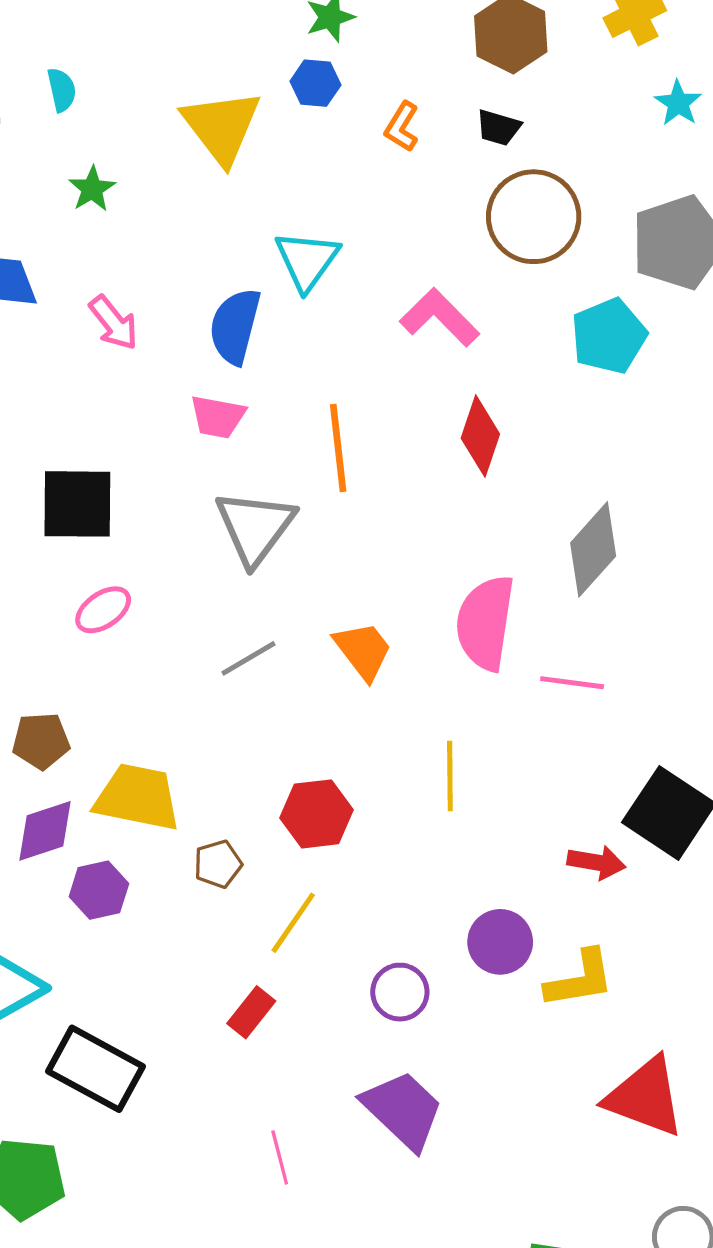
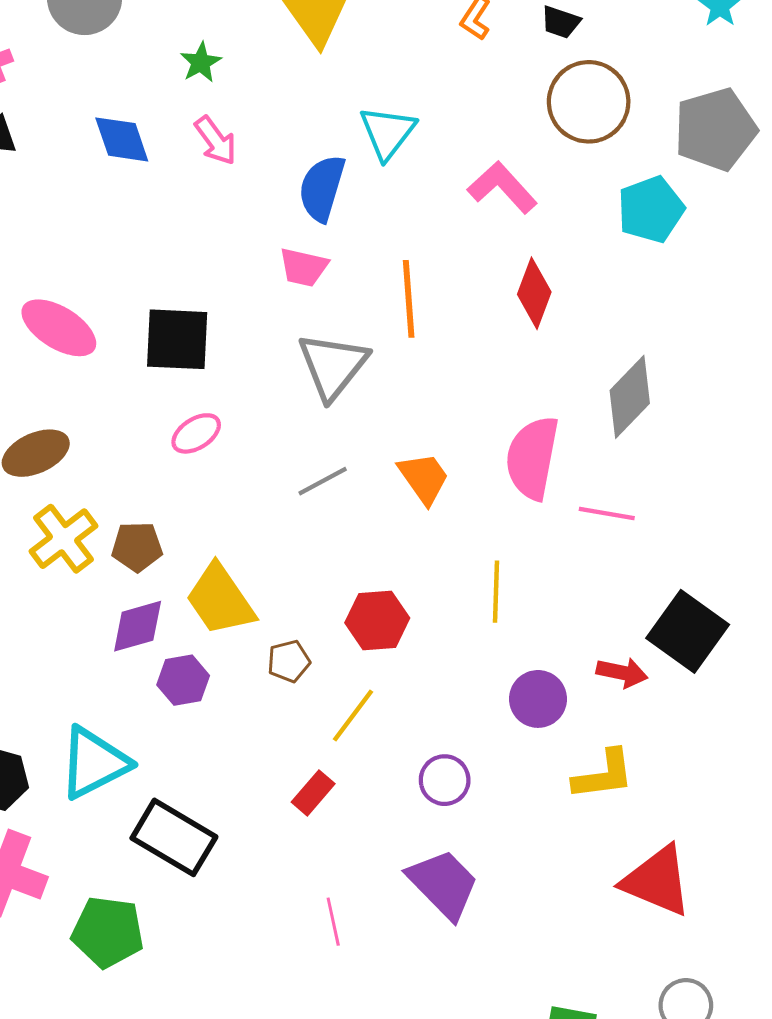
pink arrow: (114, 323) -> (216, 141), moved
yellow trapezoid: (138, 797) -> (220, 600), turned -138
purple circle: (500, 942) -> (538, 699), moved

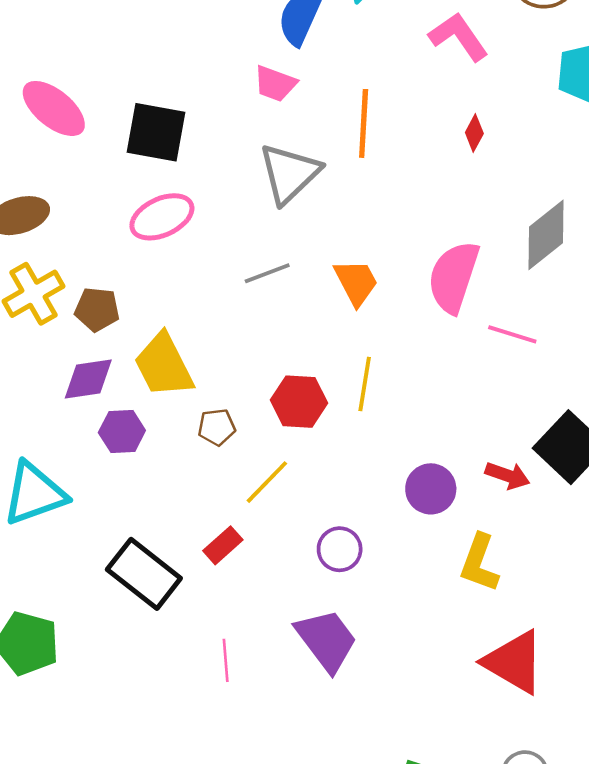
red diamond: (534, 293) -> (474, 133), size x0.6
pink ellipse: (196, 433) -> (162, 217), size x1.4
yellow line: (496, 592) -> (365, 384), moved
yellow L-shape: (603, 775) -> (479, 563), turned 110
black rectangle: (174, 837) -> (144, 574), moved

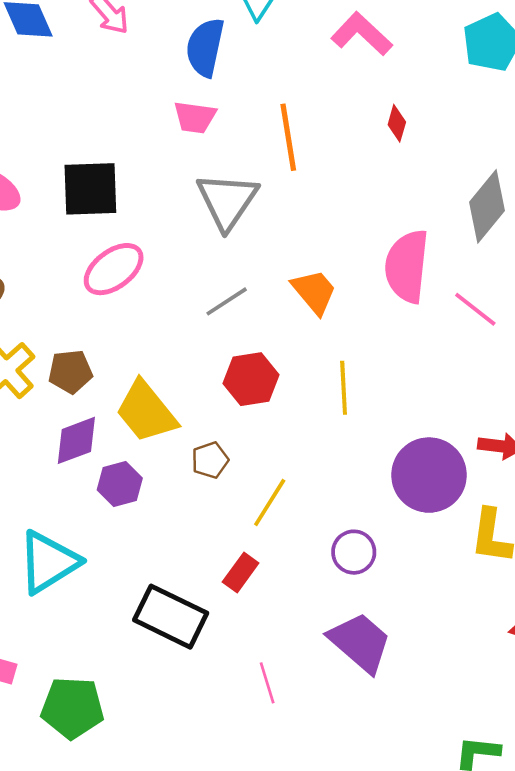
pink line: (512, 334) -> (475, 309), turned 33
red hexagon: (299, 402) -> (251, 379), moved
purple circle: (431, 489) -> (429, 475), size x1.5

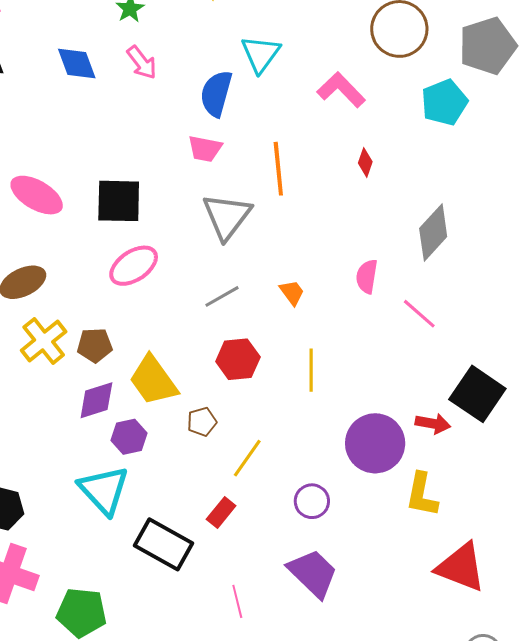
pink semicircle: (407, 266) -> (367, 276), size x0.6
orange trapezoid: (314, 292) -> (292, 292), size x0.7
cyan triangle: (48, 562) -> (104, 490), moved, turned -44

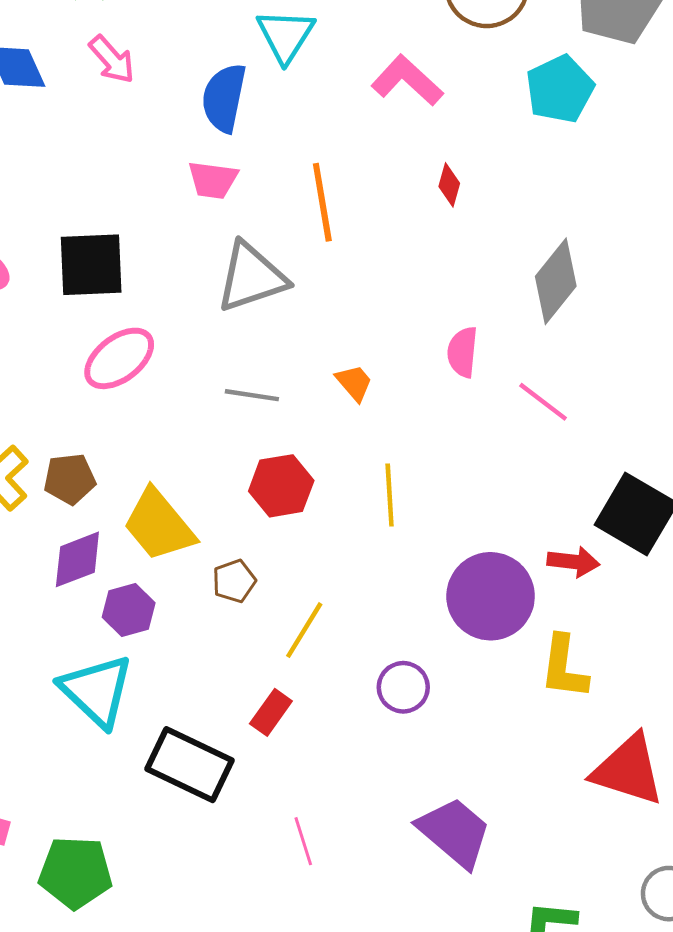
gray triangle: (227, 216) -> (251, 277), turned 38
gray line: (222, 296) -> (252, 395), turned 42
purple trapezoid: (313, 573) -> (455, 832), moved

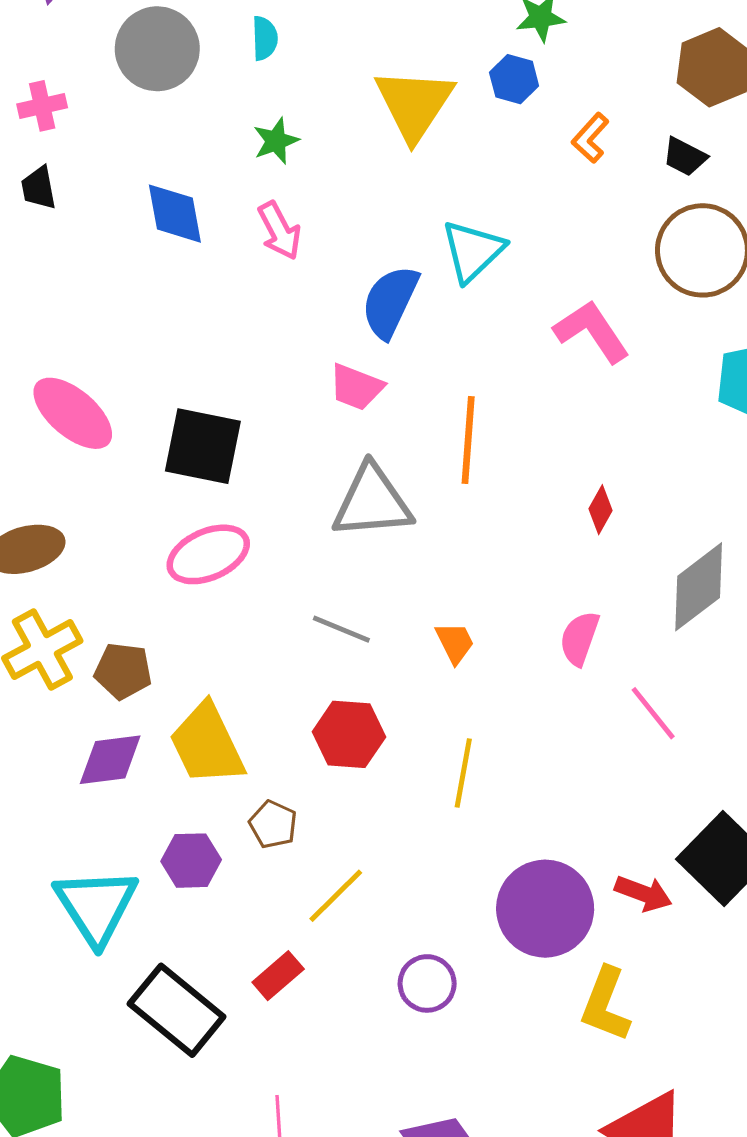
red diamond: (449, 185) -> (601, 510), moved
brown pentagon: (234, 581) -> (273, 824), turned 30
purple hexagon: (129, 610) -> (191, 861), moved

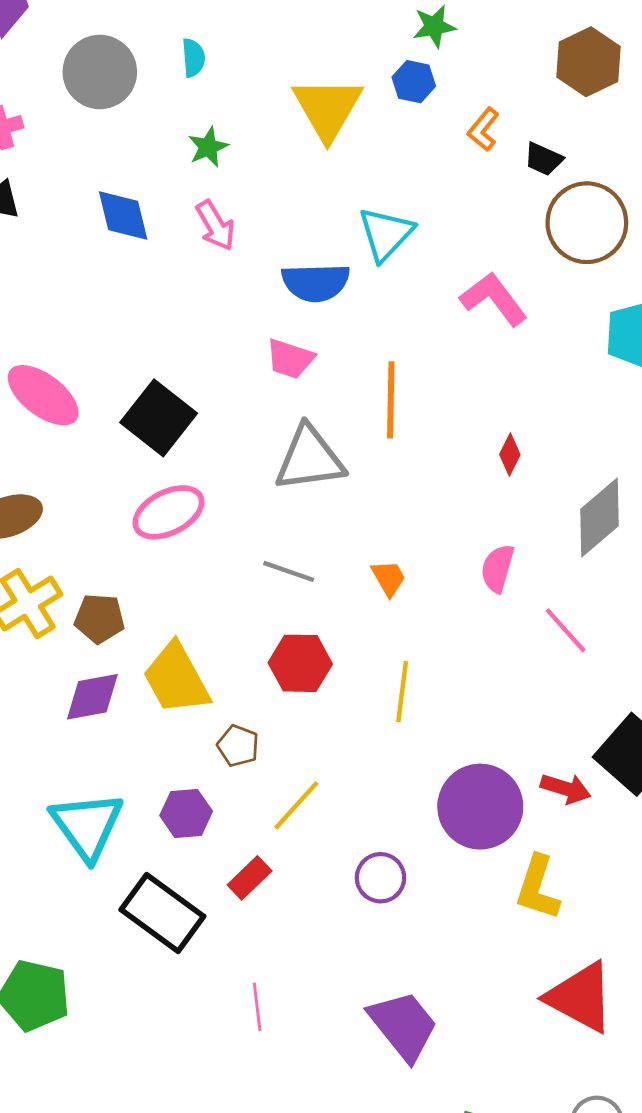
black trapezoid: (685, 157) -> (543, 159), moved
blue semicircle: (390, 302) -> (316, 282), turned -114
black square: (203, 446) -> (159, 418), turned 30
purple hexagon: (191, 861) -> (186, 813), moved

